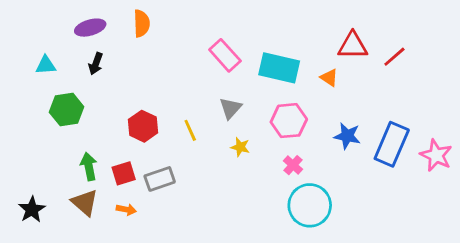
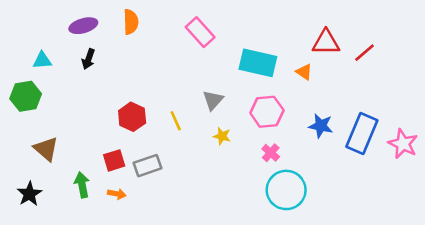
pink rectangle: (225, 55) -> (200, 32), moved
green hexagon: (67, 109) -> (26, 96), moved
green arrow: (89, 166) -> (82, 185), moved
brown triangle: (85, 203) -> (46, 149), moved

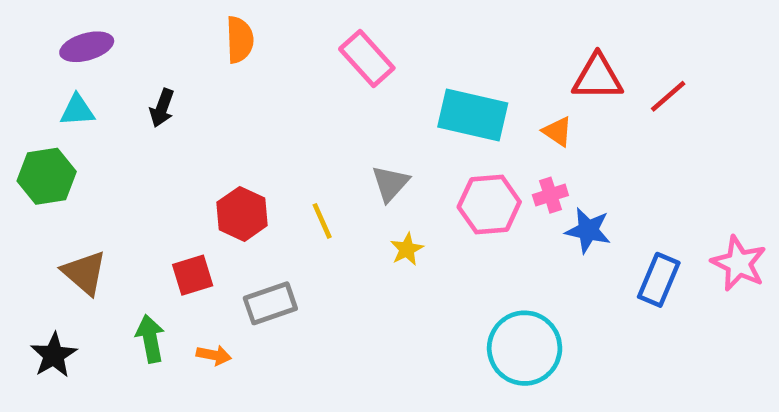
purple ellipse: (83, 26) -> (87, 47), moved
blue rectangle: (362, 134) -> (659, 280), moved, size x0.7
yellow star: (222, 136) -> (407, 249), turned 30
pink cross: (271, 153) -> (550, 195), moved, turned 30
red square: (114, 160) -> (193, 275), moved

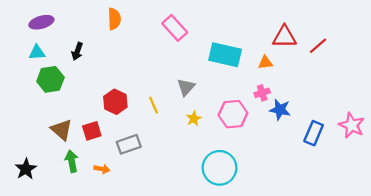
orange triangle: (557, 132) -> (265, 63), turned -40
green hexagon: (47, 176) -> (50, 79), moved
pink hexagon: (489, 204) -> (233, 114), moved
brown triangle: (84, 273) -> (62, 130), moved
cyan circle: (525, 348) -> (220, 168), moved

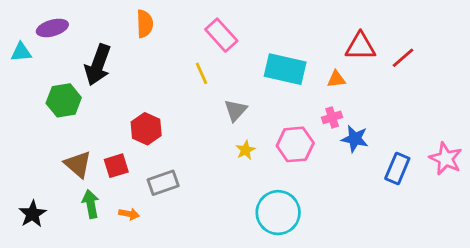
black arrow: (77, 51) -> (98, 65), size x1.8
cyan triangle: (37, 52) -> (21, 52), moved
yellow line: (153, 105) -> (201, 73), moved

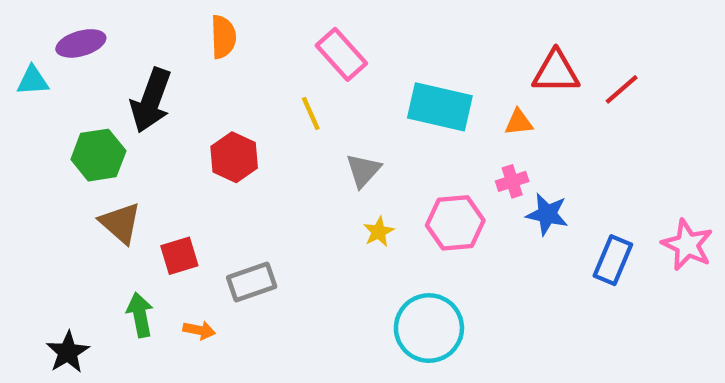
red hexagon: (146, 129) -> (234, 157), moved
brown triangle: (78, 164) -> (120, 223), moved
black star: (32, 214) -> (68, 352), moved

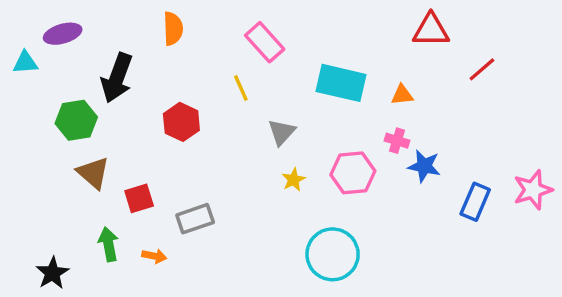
red triangle: (556, 72) -> (431, 30), moved
pink cross: (512, 181) -> (397, 141), turned 35
pink star: (687, 245) -> (533, 190), turned 30

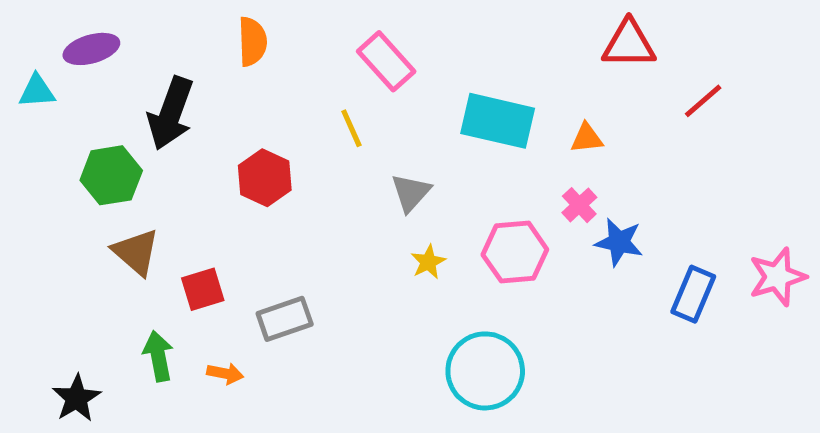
pink cross: (397, 141) -> (579, 205), turned 30

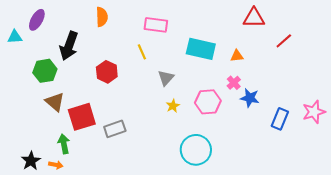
purple ellipse: (91, 49) -> (37, 20), turned -45
pink rectangle: (386, 61) -> (156, 25), turned -40
red square: (203, 289) -> (82, 117), size x1.6
orange arrow: (225, 373) -> (56, 165), moved

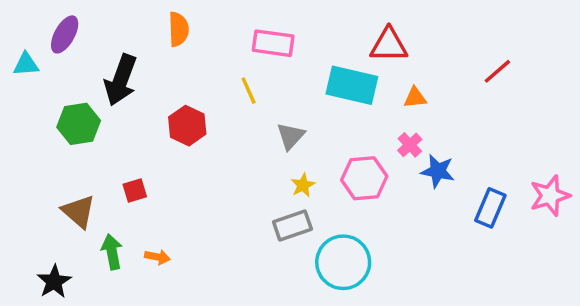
red triangle: (254, 18) -> (389, 45), moved
brown triangle: (55, 102) -> (79, 211), moved
red square: (82, 117) -> (135, 190), moved, size x0.5
gray rectangle: (115, 129) -> (292, 225), moved
orange arrow: (56, 165) -> (157, 257), moved

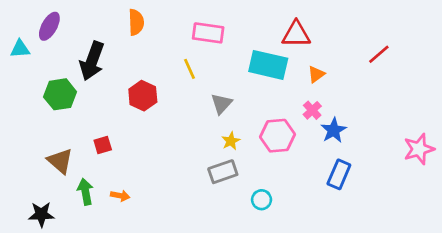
orange triangle: (415, 98) -> (316, 74), turned -30
blue star: (438, 171) -> (334, 130), turned 30
blue rectangle: (490, 208) -> (339, 174), moved
cyan circle: (343, 262) -> (262, 200), size x0.5
black star: (54, 282) -> (41, 214), turned 30

